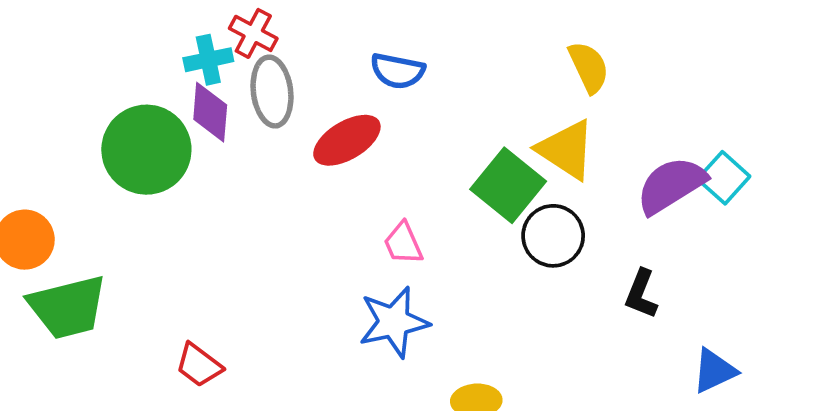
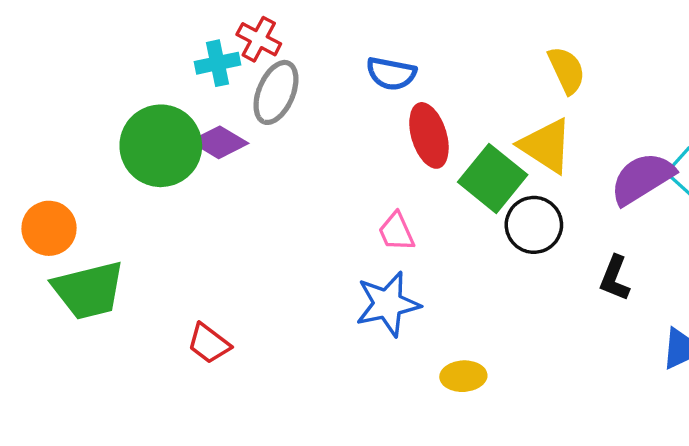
gray ellipse: (272, 92) -> (276, 92), turned 30
purple diamond: (210, 112) -> (219, 142), moved, turned -64
red ellipse: (347, 140) -> (429, 135), moved, turned -76

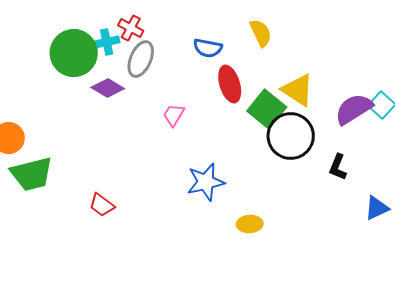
yellow semicircle: (567, 70) -> (261, 33), moved
green circle: (161, 146) -> (74, 53), moved
black circle: (534, 225) -> (291, 136), size x1.4
pink trapezoid: (396, 232) -> (174, 115), moved, turned 55

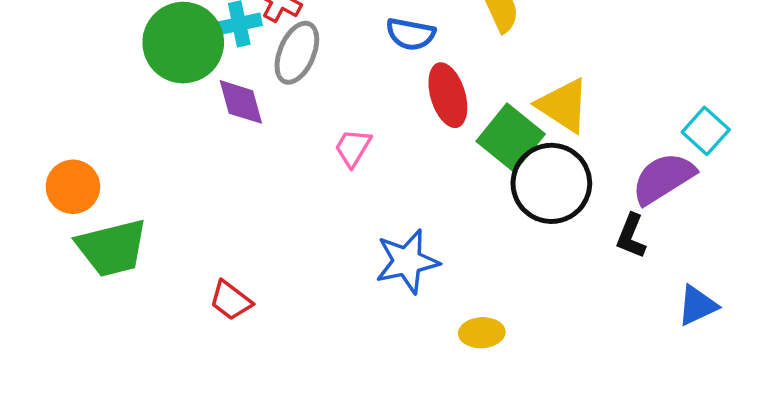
purple diamond: (108, 88) -> (241, 102), turned 44
purple semicircle: (354, 109) -> (663, 178), moved

